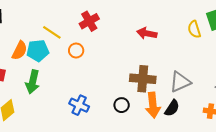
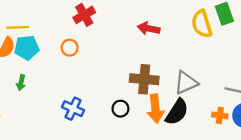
yellow semicircle: (194, 29) -> (202, 24), size x1.4
yellow line: (52, 32) -> (18, 27), moved, turned -36
green arrow: (33, 82) -> (21, 83), size x0.6
black semicircle: (172, 108) -> (177, 112), size x1.4

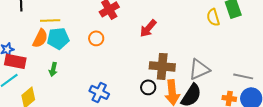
yellow semicircle: (202, 24) -> (213, 17), size x0.7
red arrow: (149, 28) -> (148, 28), moved, turned -60
black circle: (120, 109) -> (148, 87), moved

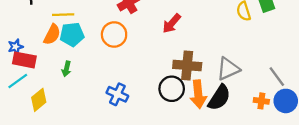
orange circle: (96, 38) -> (114, 34), size x1.5
gray line: (243, 76) -> (277, 77), turned 42
black circle: (148, 87) -> (172, 89), size x1.5

